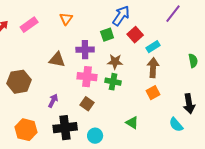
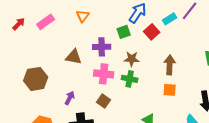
cyan rectangle: (153, 47) -> (170, 19), moved
orange square: (153, 93) -> (170, 90), turned 32

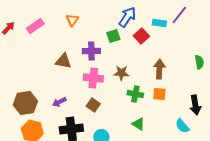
cyan rectangle: (170, 19) -> (159, 23), turned 40
brown star: (132, 59) -> (121, 73), moved
brown hexagon: (36, 79) -> (25, 103), moved
green cross: (130, 79) -> (135, 94), moved
purple arrow: (70, 98) -> (59, 102), turned -144

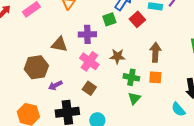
pink cross: (93, 78) -> (89, 61), turned 30
brown hexagon: (25, 103) -> (36, 67), moved
green triangle: (138, 124) -> (134, 98), moved, turned 40

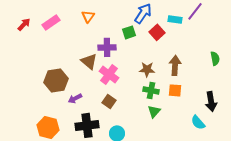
brown triangle: (59, 44) -> (89, 61), moved, turned 30
brown star: (117, 56) -> (147, 69), moved

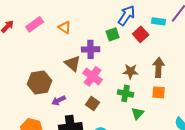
orange triangle: (88, 16) -> (65, 27), moved, turned -32
green cross: (151, 90) -> (126, 93), moved

